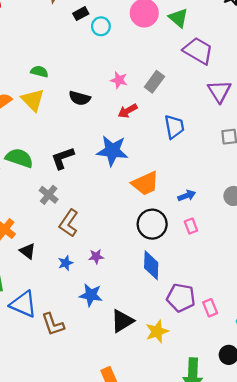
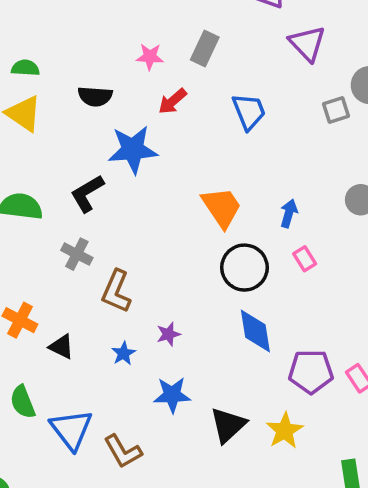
blue star: (112, 151) -> (133, 150), moved
orange trapezoid: (145, 183) -> (222, 207), turned -88
blue arrow: (187, 196) -> (289, 213), turned -42
blue triangle: (23, 304) -> (71, 429), turned 40

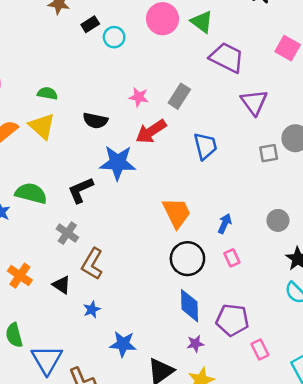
red arrow: (173, 101) -> (151, 131), size x1.4
purple star: (168, 334) -> (195, 344), moved
black triangle: (62, 347) -> (62, 285), moved
purple pentagon: (311, 372) -> (232, 320), moved

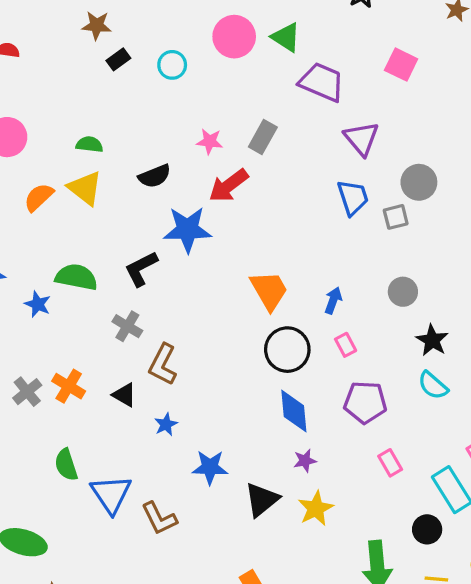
black rectangle: (90, 24) -> (118, 59), moved
black semicircle: (95, 121) -> (155, 176), turned -30
blue trapezoid: (205, 146) -> (353, 197), moved
gray square: (269, 153) -> (396, 217), moved
purple pentagon: (232, 320) -> (365, 402), moved

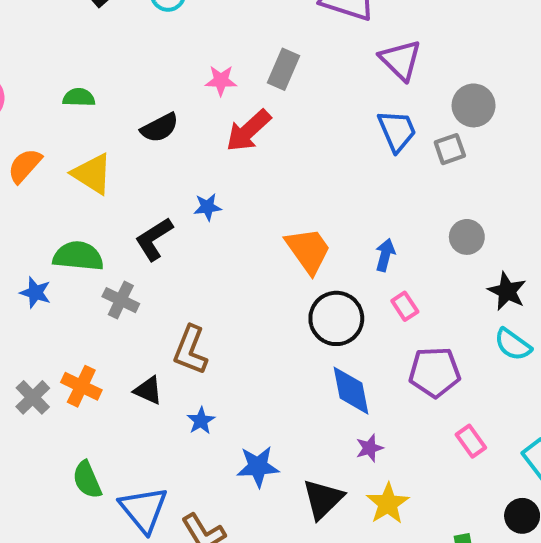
yellow triangle: (85, 188) -> (92, 174), moved
blue star: (187, 230) -> (207, 207), moved, size x0.5
gray cross: (127, 326) -> (121, 300), moved

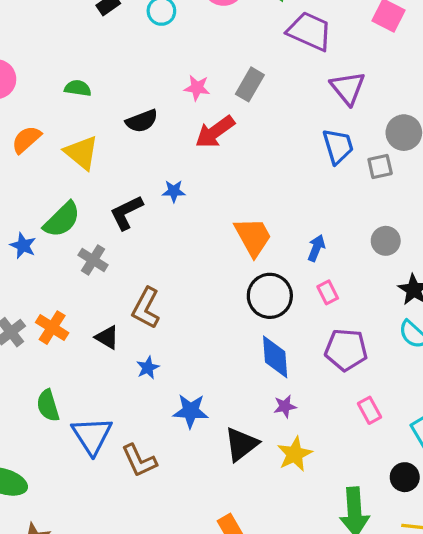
green semicircle: (78, 256) -> (62, 220), turned 123

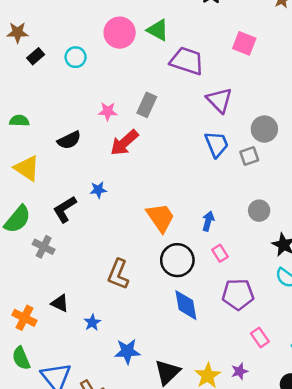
brown L-shape: (146, 308) -> (118, 274), moved
orange cross: (52, 328) -> (24, 318), moved
purple star: (285, 406) -> (239, 371), moved

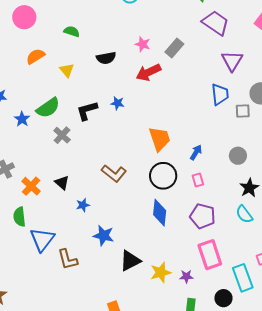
yellow triangle: (27, 168) -> (67, 70), size x0.7
brown L-shape: (118, 274) -> (114, 173), turned -90
pink rectangle: (260, 337) -> (210, 255), size x1.8

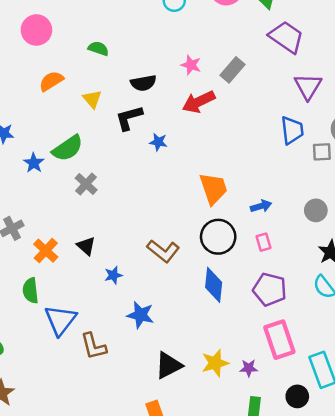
black L-shape: (87, 111) -> (129, 118), moved
blue arrow: (196, 152) -> (261, 206), turned 42
brown L-shape: (114, 173) -> (163, 251), moved
black triangle: (130, 261) -> (169, 365), moved

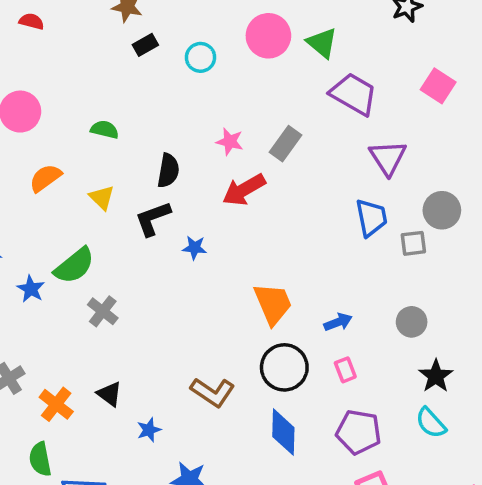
black semicircle: (143, 83) -> (168, 171), turned -65

